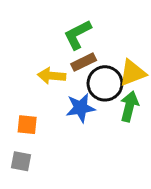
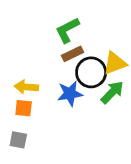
yellow arrow: (52, 76) -> (26, 87), moved
green arrow: (129, 106) -> (112, 92), turned 30

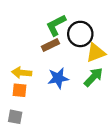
brown rectangle: (73, 54) -> (50, 45), moved
black circle: (91, 72) -> (80, 34), moved

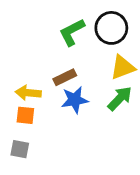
black circle: (80, 34) -> (111, 28), moved
brown rectangle: (50, 45) -> (65, 77), moved

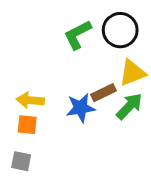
brown rectangle: (65, 77) -> (103, 93), moved

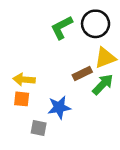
blue star: (81, 108) -> (59, 107), moved
gray square: (21, 161) -> (39, 128), moved

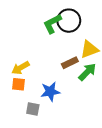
black circle: (96, 24) -> (69, 21), moved
yellow arrow: (24, 80) -> (20, 68), turned -36

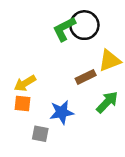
green arrow: (87, 72) -> (107, 102), moved

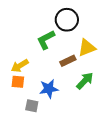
green L-shape: (64, 29) -> (46, 40), moved

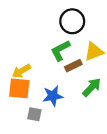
green L-shape: (46, 40) -> (60, 50), moved
orange square: (18, 82) -> (19, 88), size x1.5

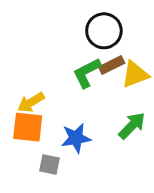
brown rectangle: (73, 66) -> (112, 65), moved

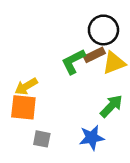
black circle: (104, 31) -> (103, 30), moved
blue star: (76, 138) -> (92, 138), moved

